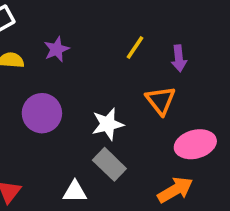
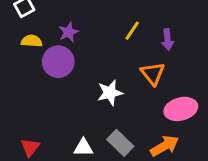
purple circle: (42, 113) -> (58, 62), moved
gray rectangle: (109, 164) -> (120, 143), moved

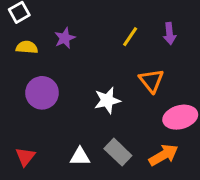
purple arrow: (168, 40) -> (170, 34), moved
purple circle: (58, 62) -> (42, 93), moved

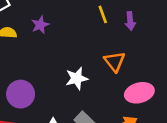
yellow line: (130, 37) -> (103, 14), moved, turned -54
purple circle: (42, 93) -> (21, 94), moved

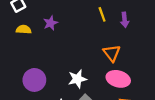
white star: (77, 78) -> (77, 79), moved
pink ellipse: (139, 93) -> (118, 79), moved, turned 30

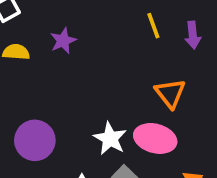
white star: (77, 79) -> (110, 138), turned -30
pink ellipse: (118, 79) -> (155, 138), moved

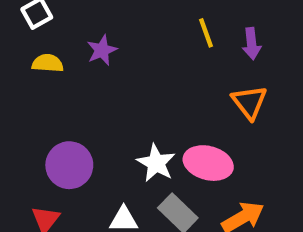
orange triangle: (170, 93) -> (249, 102), moved

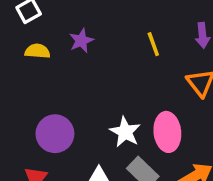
yellow line: (206, 33) -> (153, 44), moved
pink ellipse: (208, 163) -> (167, 132), turned 69

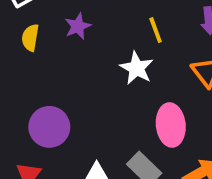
yellow semicircle: (37, 51) -> (30, 38), turned -85
white star: (125, 132) -> (137, 68), moved

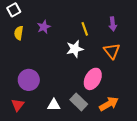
white star: (137, 68) -> (75, 49), turned 30
pink ellipse: (171, 125) -> (93, 79), turned 35

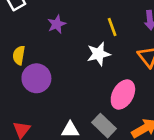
yellow semicircle: (19, 33) -> (19, 55), moved
purple circle: (29, 80) -> (36, 78), moved

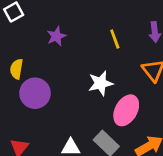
white star: (99, 54) -> (101, 83), moved

